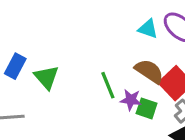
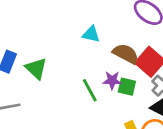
cyan triangle: (148, 29) -> (91, 34), moved
green line: (108, 85) -> (90, 90), moved

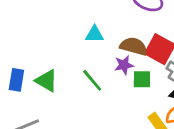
purple star: (112, 80) -> (124, 65), moved
green line: (90, 90) -> (92, 80), moved

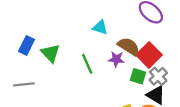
green square: (142, 79) -> (138, 76), moved

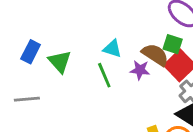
cyan triangle: (100, 27) -> (112, 49), moved
green square: (138, 76) -> (173, 44), moved

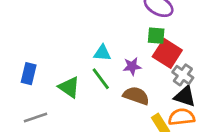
brown semicircle: (155, 55) -> (136, 96), moved
green triangle: (60, 62) -> (69, 87), moved

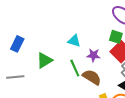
green line: (101, 79) -> (75, 68), moved
green triangle: (69, 87) -> (44, 60), turned 42

